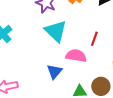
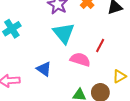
blue triangle: (54, 72) -> (44, 69), moved, turned -42

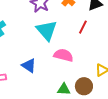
red line: (100, 46) -> (83, 27), moved

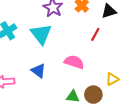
cyan triangle: (47, 30) -> (41, 34), moved

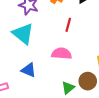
red line: (95, 34) -> (68, 25), moved
green triangle: (73, 97) -> (68, 88), turned -32

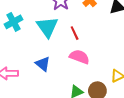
red line: (68, 25) -> (75, 33), moved, turned -56

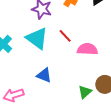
pink semicircle: (79, 57) -> (87, 49), moved

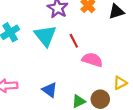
blue triangle: (44, 75) -> (50, 90), moved

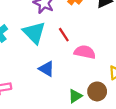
blue triangle: (50, 90) -> (47, 69), moved

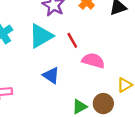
cyan triangle: (34, 33) -> (41, 36), turned 40

